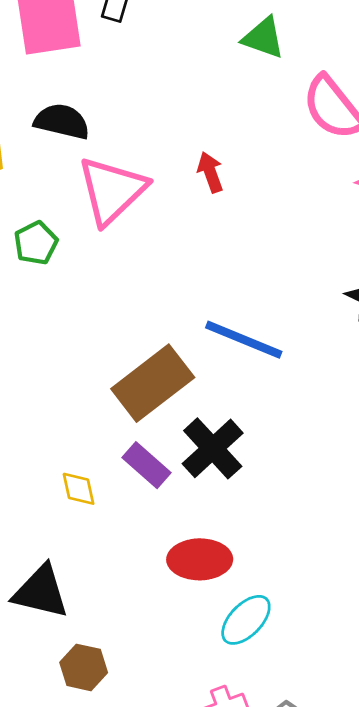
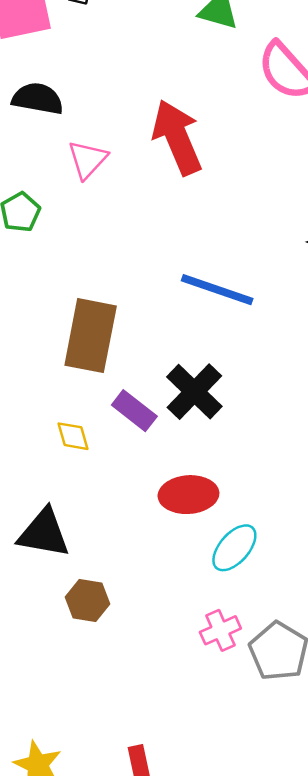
red arrow: (210, 172) -> (177, 137), size x2.0
pink triangle: (112, 190) -> (87, 159), size x0.6
brown rectangle: (153, 383) -> (91, 336), moved, turned -38

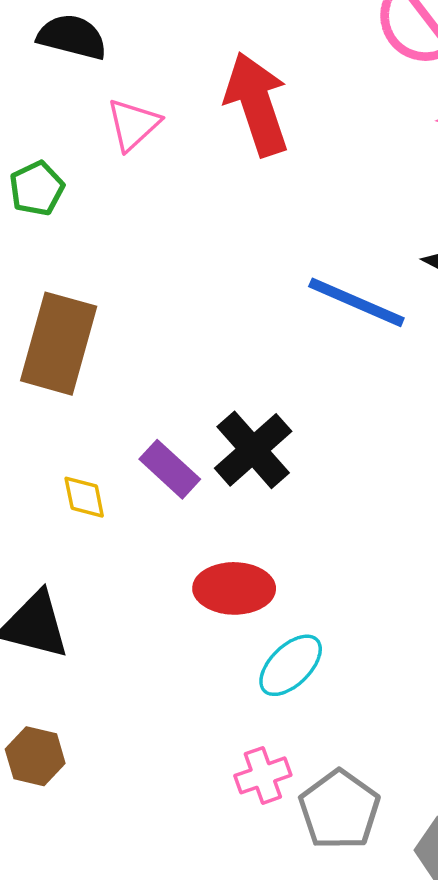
blue line: (217, 290) -> (356, 302), moved
brown rectangle: (91, 336) -> (59, 344), moved
brown hexagon: (87, 601) -> (35, 756), moved

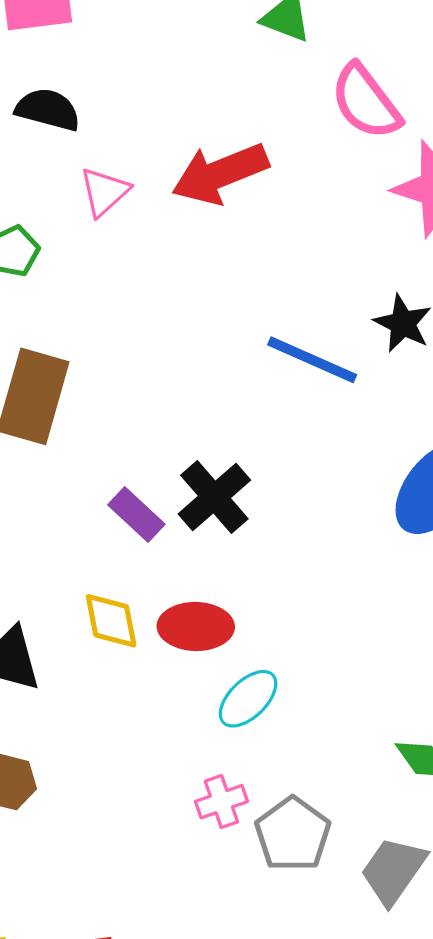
red arrow: (257, 104) -> (220, 174), turned -94
yellow diamond: (84, 497) -> (111, 621), moved, size x1.4

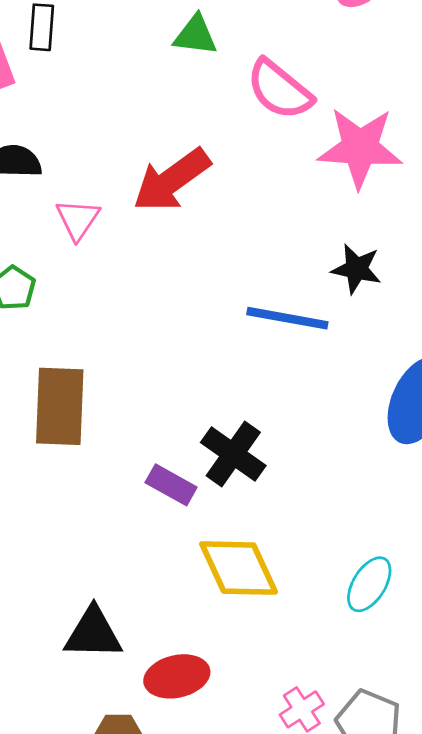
yellow diamond: (111, 621) -> (239, 568), moved, size x1.5
red ellipse: (196, 627) -> (177, 676), moved
cyan ellipse: (248, 699) -> (369, 584), moved

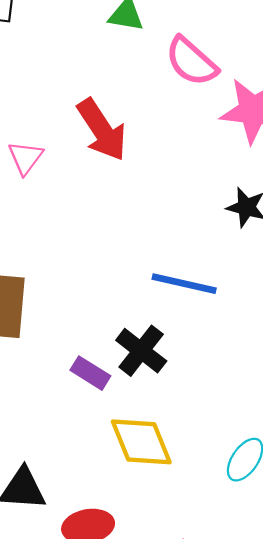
red arrow: (172, 180) -> (102, 130), turned -90
blue line: (287, 318) -> (184, 284), moved

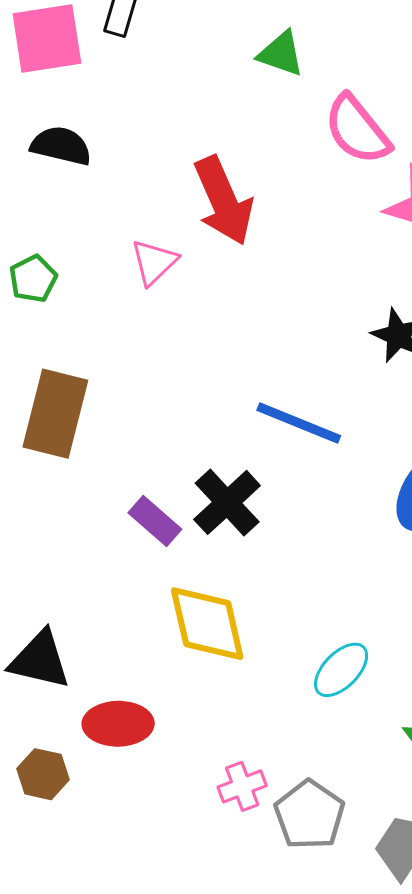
pink triangle: (26, 158) -> (154, 262), moved

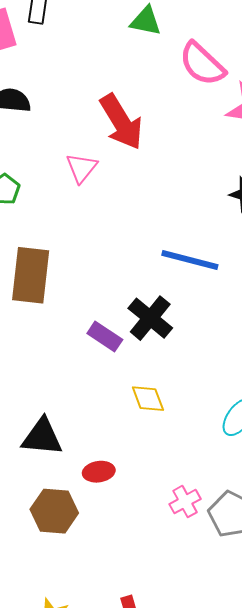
yellow diamond: (207, 624) -> (148, 399), size x0.6
red ellipse: (118, 724) -> (99, 472), size x0.7
brown hexagon: (43, 774) -> (54, 511), size x1.4

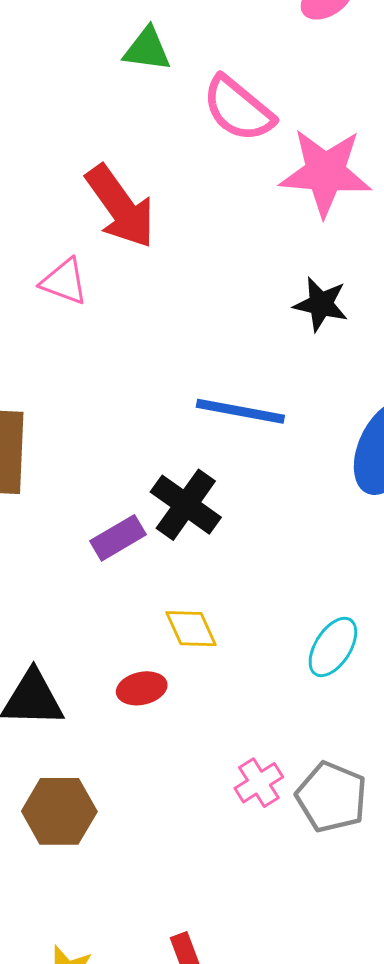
pink triangle: (82, 168) -> (64, 282), turned -44
purple rectangle: (105, 336) -> (118, 538), turned -60
red ellipse: (99, 472) -> (142, 688), moved

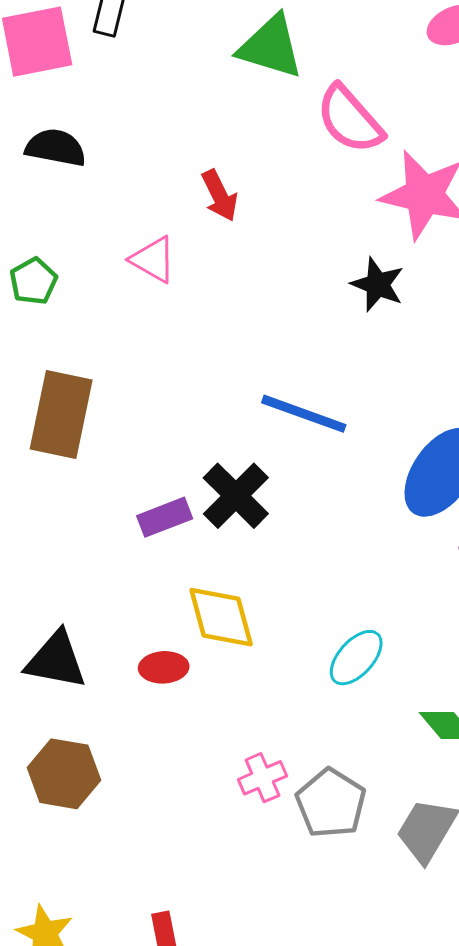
green triangle: (147, 49) -> (271, 47), size x1.4
red arrow: (120, 207) -> (220, 196), size x0.6
black star: (321, 304) -> (378, 284), moved
yellow diamond: (191, 629) -> (221, 617), size x1.4

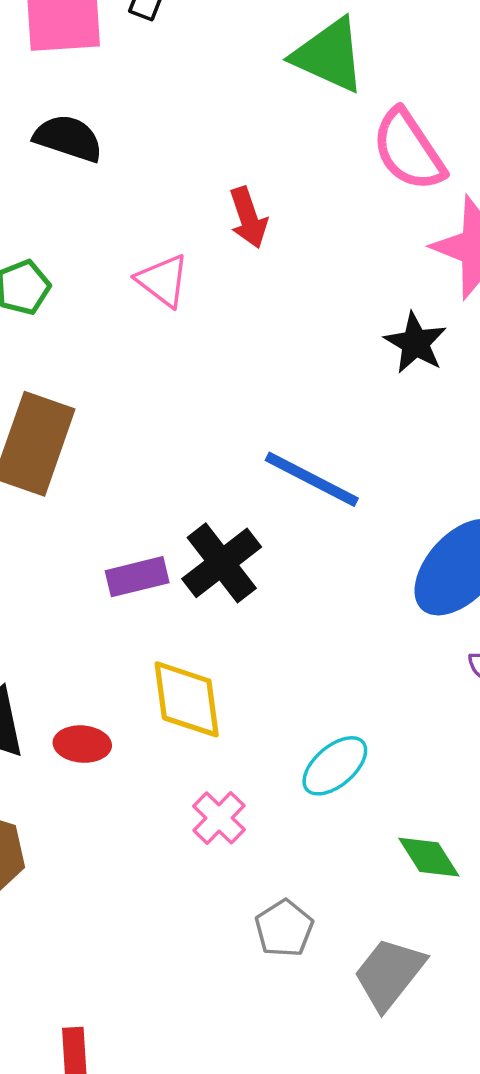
red ellipse: (164, 667) -> (82, 744), moved
pink cross: (263, 778) -> (219, 818), moved, turned -30
gray pentagon: (331, 803) -> (284, 928), size x0.7

